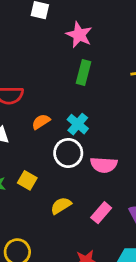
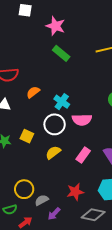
green rectangle: (84, 73) -> (61, 53), turned -60
cyan cross: (78, 124) -> (62, 102), moved
white circle: (68, 153) -> (55, 124), moved

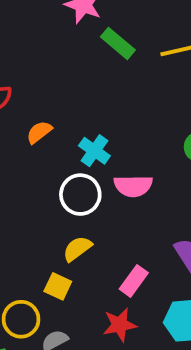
green rectangle: (61, 53) -> (118, 43), moved
yellow square: (27, 136) -> (58, 286), moved
pink rectangle: (83, 155) -> (134, 281), moved

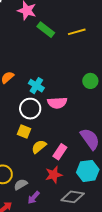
yellow semicircle: (77, 249) -> (39, 147), moved
yellow square: (58, 286) -> (24, 131), moved

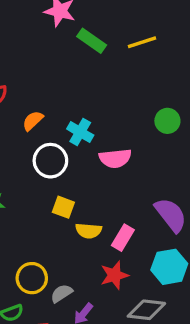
white circle: (30, 109) -> (50, 161), moved
yellow semicircle: (39, 147) -> (89, 231), turned -133

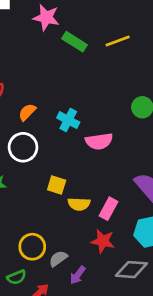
white circle: (50, 161) -> (23, 147), moved
red star: (114, 275) -> (103, 241), turned 30

